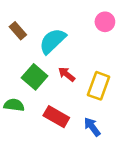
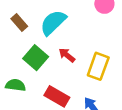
brown rectangle: (18, 31) -> (19, 23), moved

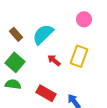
green square: (36, 58) -> (15, 62), moved
yellow rectangle: (98, 66) -> (79, 56), moved

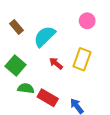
brown rectangle: (16, 34) -> (17, 27), moved
green semicircle: (13, 84) -> (26, 88), moved

